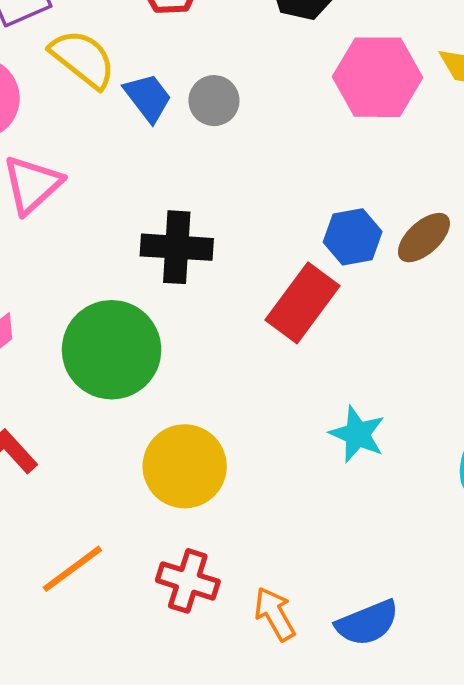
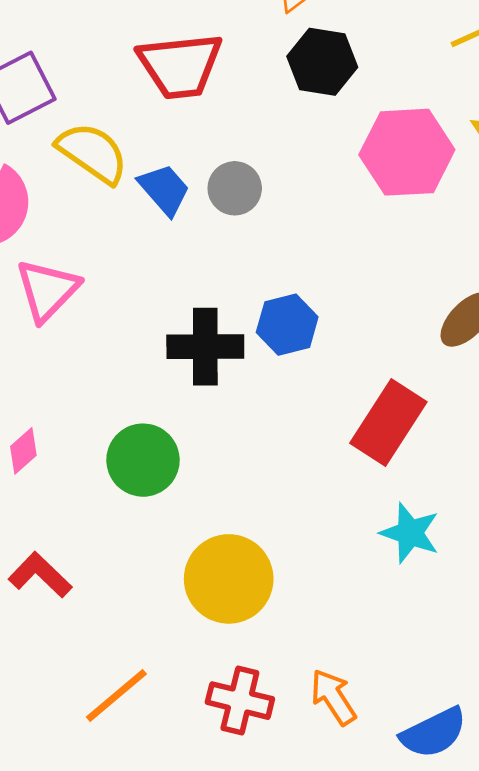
blue hexagon: (353, 237) -> (287, 325), moved
red rectangle: (302, 303) -> (388, 423), moved
green circle: (112, 350) -> (143, 460), size x0.7
orange arrow: (275, 614) -> (333, 697), moved

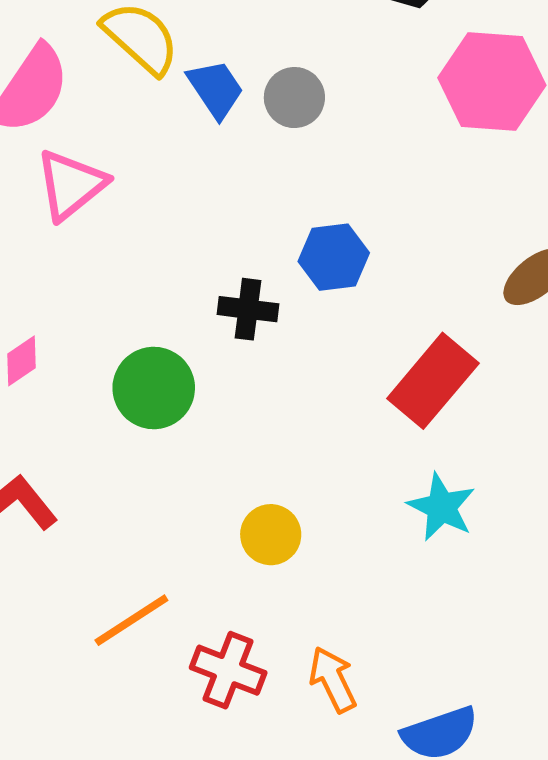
black cross: (205, 347) -> (248, 309), moved, size x0.7
yellow circle: (229, 579) -> (271, 535), moved, size x0.6
orange line: (116, 696) -> (131, 620), moved

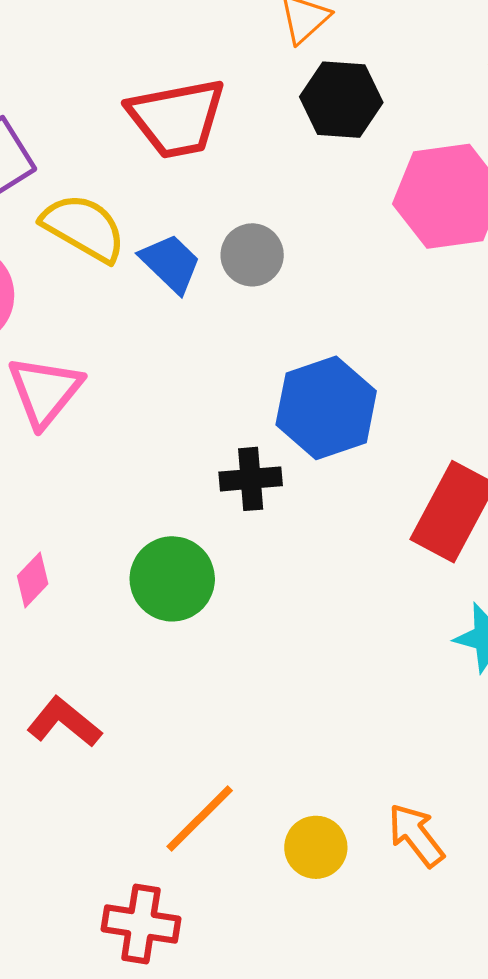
blue hexagon: (334, 257) -> (326, 408), size x1.4
yellow circle: (271, 535) -> (316, 847), moved
red cross: (228, 670) -> (141, 924), moved

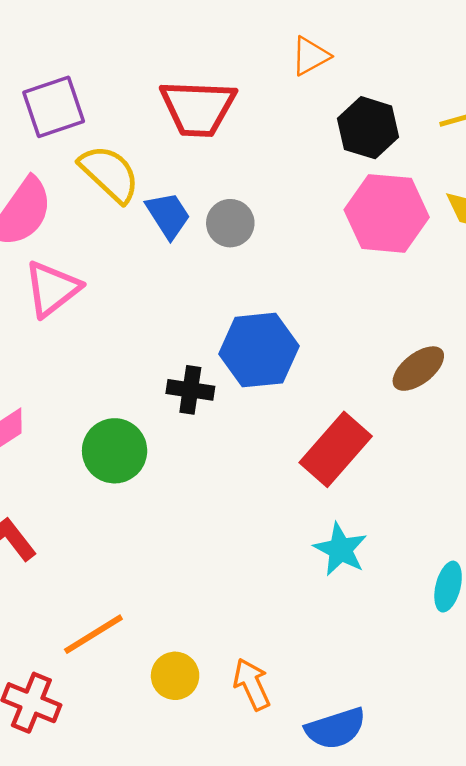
black hexagon: (341, 100) -> (368, 128), moved

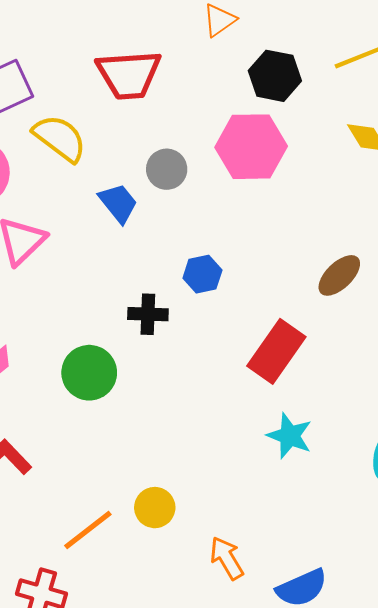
pink hexagon: (387, 213) -> (251, 147), moved
blue trapezoid: (168, 215) -> (118, 203), moved
blue hexagon: (259, 350) -> (202, 274), size x0.6
yellow circle: (175, 676) -> (155, 508), moved

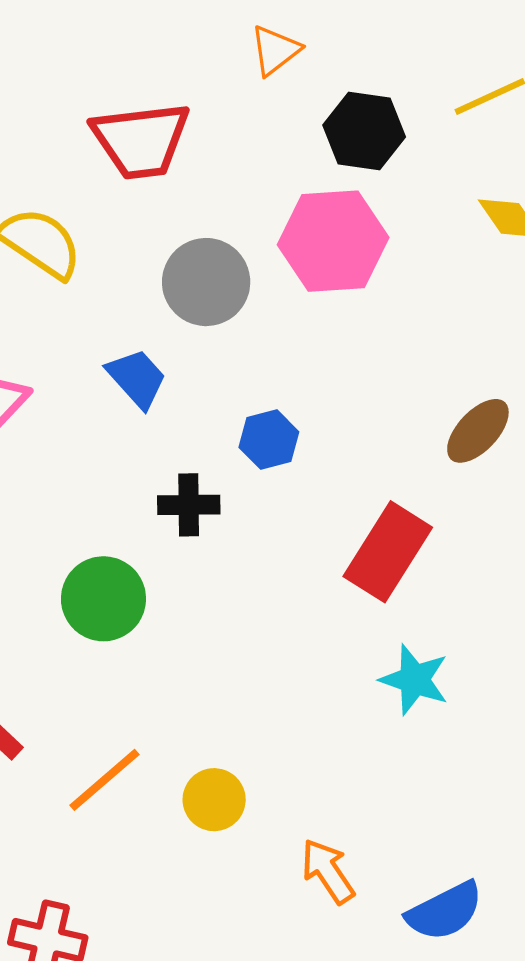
gray circle: (167, 169) -> (206, 282), size x1.4
blue trapezoid: (118, 203) -> (137, 378), moved
orange line: (88, 530) -> (104, 780), moved

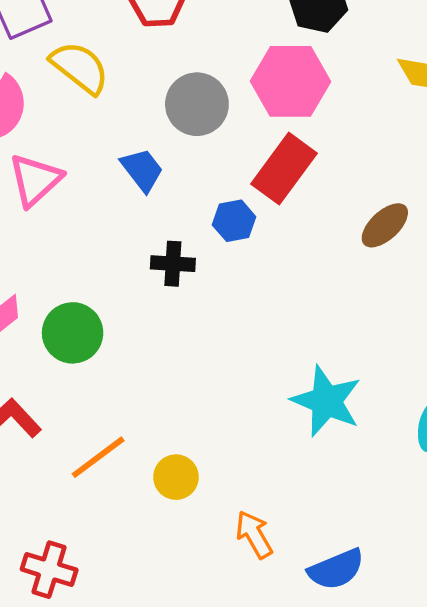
red rectangle: (388, 552) -> (284, 169), moved
green circle: (103, 599) -> (73, 333), moved
cyan star: (414, 680) -> (326, 401), size x1.4

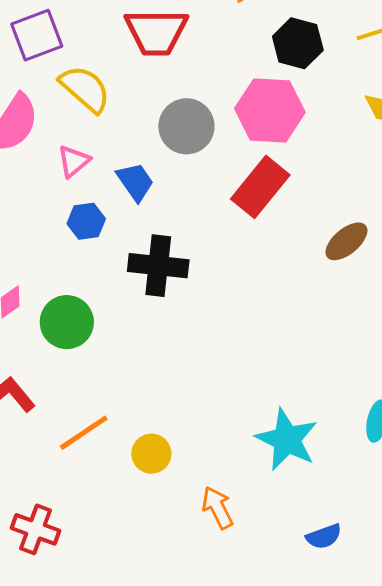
pink triangle: (35, 180) -> (74, 161), moved, size x0.7
blue hexagon: (234, 221) -> (86, 221), moved
black cross: (173, 264) -> (158, 266), size x1.5
cyan star: (326, 401) -> (287, 440), moved
blue semicircle: (336, 569) -> (324, 536), moved, size x0.7

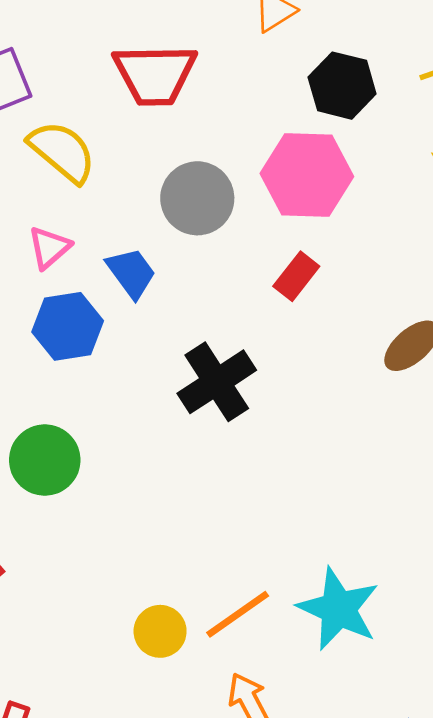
red rectangle: (260, 187) -> (296, 276), size x0.6
blue hexagon: (86, 221) -> (68, 326), size x1.4
black cross: (158, 266) -> (217, 382), moved, turned -38
orange line: (84, 433) -> (238, 614), moved

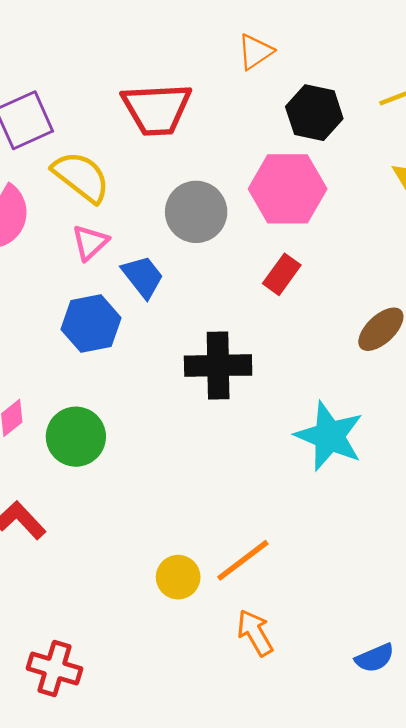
pink triangle: (49, 247) -> (90, 242), moved
black cross: (217, 382) -> (218, 366), turned 34
cyan star: (338, 609) -> (329, 436), moved

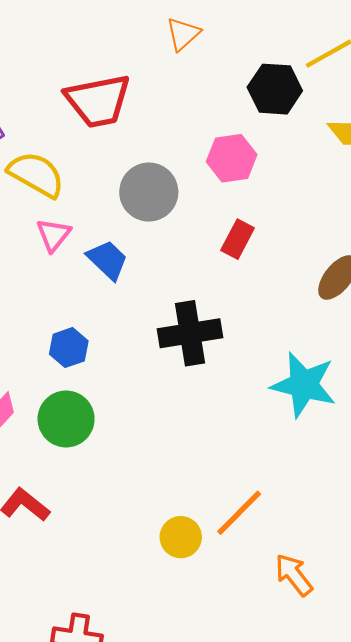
black hexagon: (314, 113) -> (275, 89), moved
pink hexagon: (288, 189) -> (232, 158), size x0.7
blue hexagon: (91, 324) -> (69, 348), moved, size x0.7
orange arrow: (255, 633) -> (294, 575), moved

